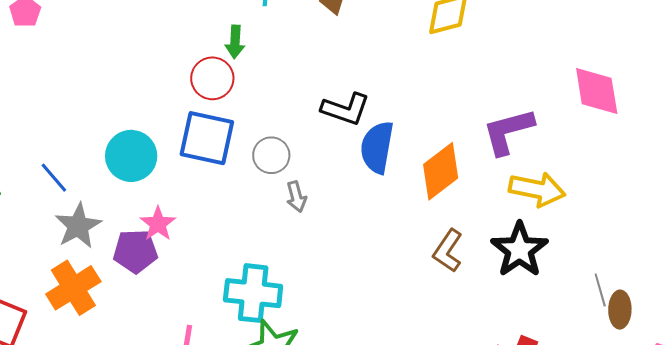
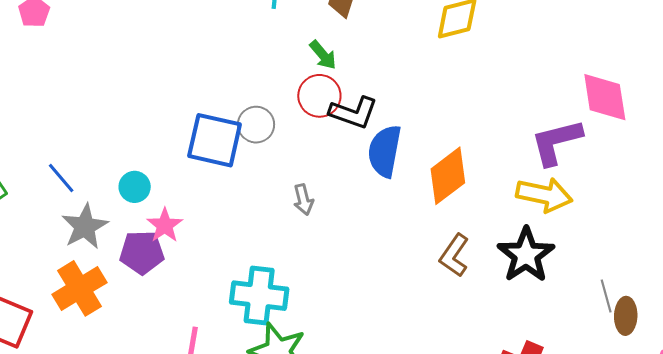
green arrow: (235, 42) -> (323, 55), moved, turned -44
red circle: (212, 78) -> (319, 96), moved
purple L-shape: (508, 131) -> (556, 142), moved
gray circle: (271, 155) -> (256, 125), moved
cyan circle: (131, 156) -> (135, 187), moved, size x0.6

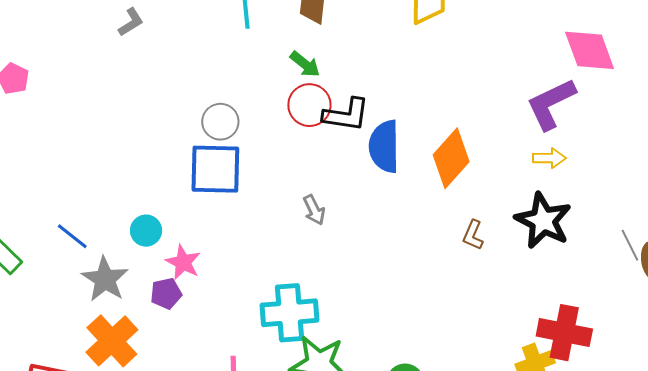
gray circle: (256, 125) -> (220, 122), moved
yellow arrow: (544, 195) -> (549, 158), size x0.6
purple pentagon: (142, 252) -> (166, 293), size x0.7
brown L-shape: (454, 255) -> (473, 235), size x0.7

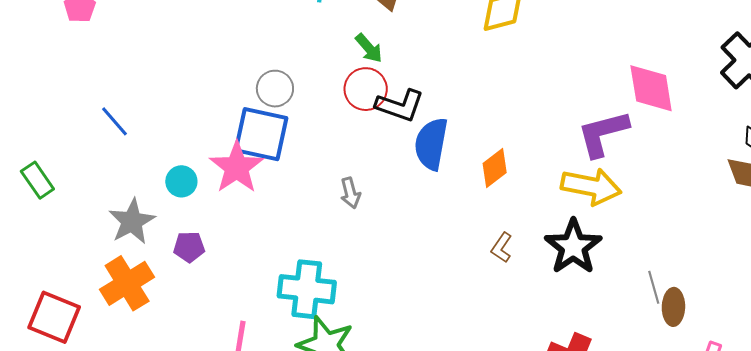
orange diamond: (451, 158) -> (495, 168), size x0.7
yellow arrow: (549, 158) -> (591, 186), size x1.8
blue line: (72, 236) -> (114, 121), moved
pink star: (183, 262) -> (237, 167), moved, size x1.5

